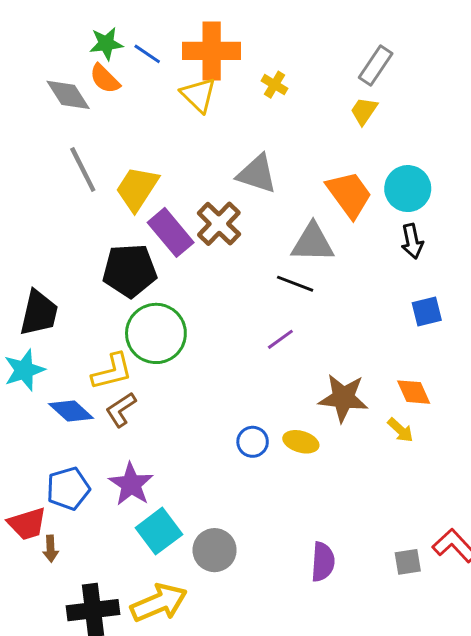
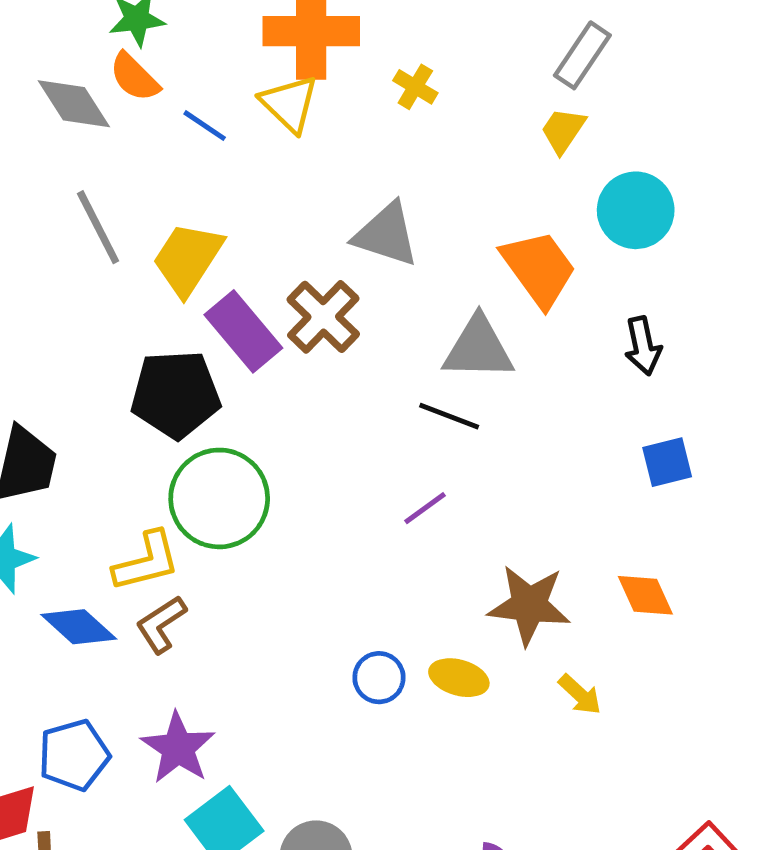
blue line: (147, 54) -> (205, 126), moved
cyan circle: (408, 189) -> (636, 210), moved
yellow arrow: (400, 430) -> (580, 695), moved

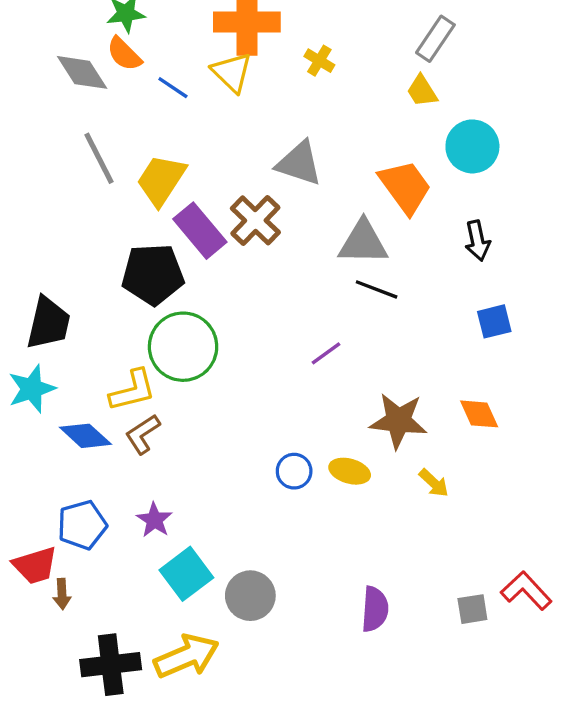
yellow trapezoid: (563, 130) -> (422, 91), turned -66
black line: (449, 416) -> (377, 289), moved
purple star: (178, 748) -> (154, 520), size x0.7

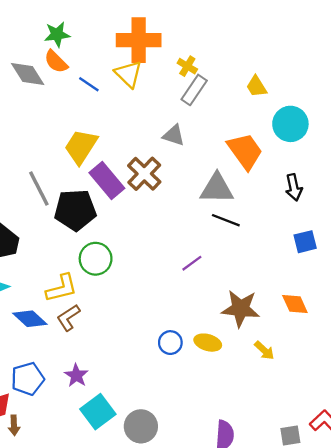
gray rectangle: (435, 39) -> (194, 90), moved
gray line: (99, 158) -> (39, 188), moved
gray triangle: (299, 163) -> (174, 135), size x0.7
green circle: (183, 347) -> (96, 259), size x0.7

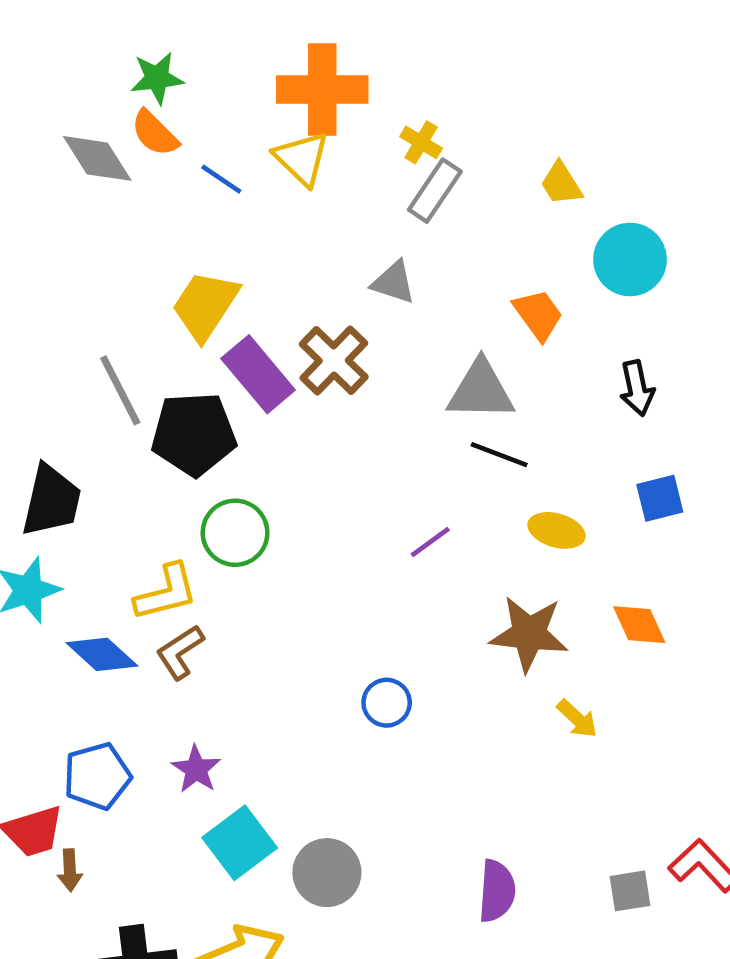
orange trapezoid: (245, 151) -> (538, 315), size x0.7
yellow ellipse: (208, 343) -> (557, 530), moved

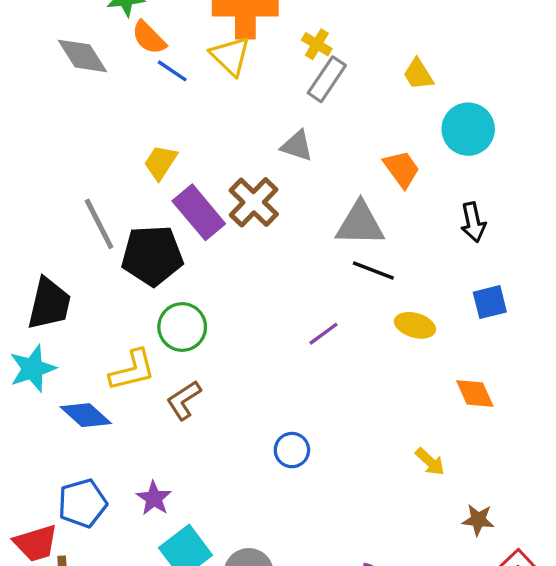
orange semicircle: (155, 133) -> (149, 38), moved
yellow trapezoid: (205, 305) -> (161, 162), size x0.7
brown star: (529, 634) -> (478, 520), moved, size x0.6
brown L-shape: (180, 652) -> (184, 400), moved

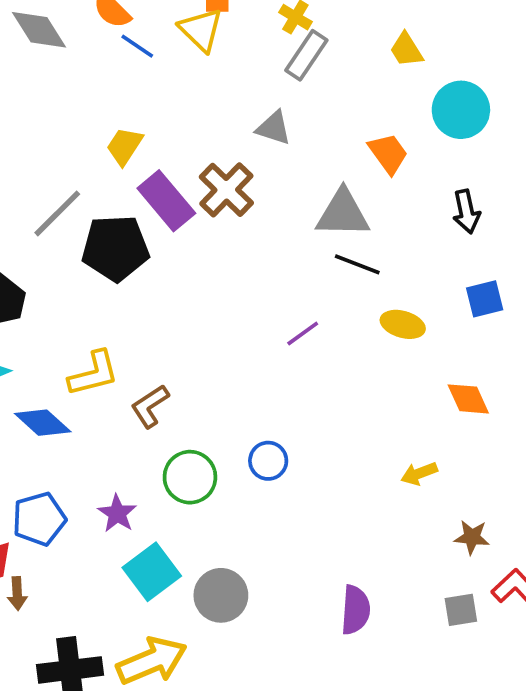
gray line: (99, 224) -> (57, 213), turned 72
green circle: (182, 327) -> (190, 477), moved
yellow arrow: (430, 462) -> (419, 474), turned 116

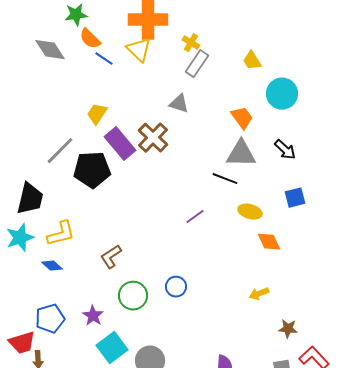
black arrow: (466, 212) -> (285, 150), turned -35
gray triangle: (343, 213) -> (241, 154), moved
yellow L-shape: (94, 373) -> (61, 234), moved
orange diamond: (468, 399) -> (269, 242), moved
blue diamond: (43, 423) -> (52, 266), size x0.7

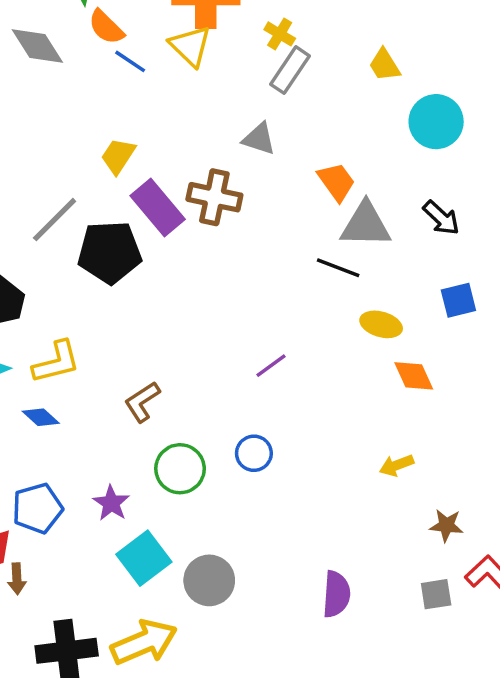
orange trapezoid: (242, 118) -> (336, 182), moved
brown cross: (153, 138) -> (214, 197), turned -32
purple line: (195, 217) -> (271, 366), moved

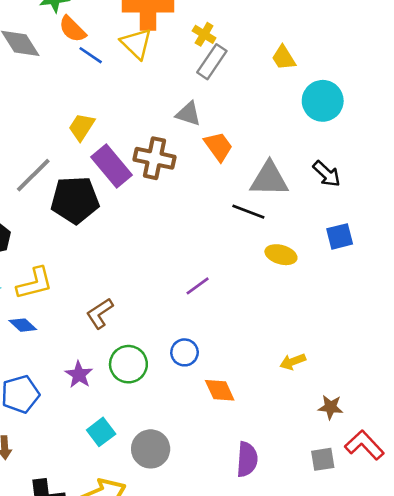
orange trapezoid: (336, 182) -> (218, 146), moved
orange diamond: (414, 376) -> (220, 390), moved
purple star: (111, 503) -> (79, 375), moved
cyan square: (144, 558) -> (101, 432), size x0.7

